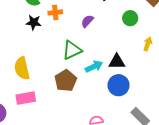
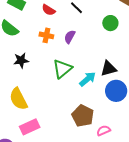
orange cross: (55, 12) -> (46, 35), moved, turned 32
black star: (34, 22) -> (21, 60), moved
brown pentagon: (66, 81) -> (83, 116), moved

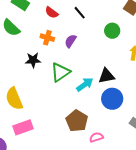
black star: (21, 60) -> (33, 60), moved

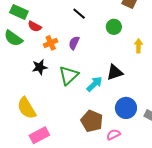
red semicircle: (52, 13) -> (35, 26), moved
orange cross: (47, 38) -> (51, 43), turned -32
blue circle: (112, 99) -> (126, 108), moved

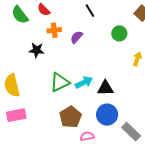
black triangle: (115, 72) -> (105, 88), moved
green triangle: (69, 75) -> (60, 82), moved

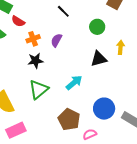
black star: (37, 50) -> (35, 61), moved
green triangle: (60, 82) -> (39, 89), moved
black triangle: (105, 88) -> (99, 59), moved

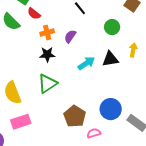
cyan arrow: (74, 83) -> (86, 63), moved

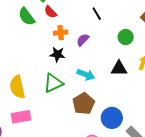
cyan arrow: (86, 63) -> (86, 75), moved, turned 48
brown pentagon: (75, 116) -> (84, 104), moved

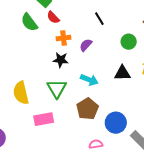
green triangle: (53, 83) -> (57, 89), turned -35
pink rectangle: (21, 117) -> (44, 119), moved

